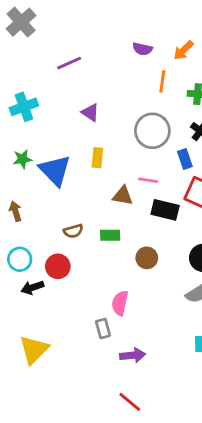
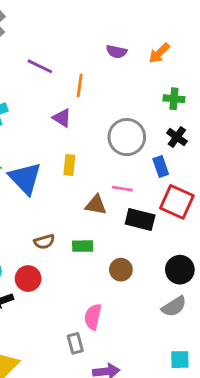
purple line: (69, 63) -> (40, 66), turned 50
orange line: (162, 81) -> (80, 85), moved

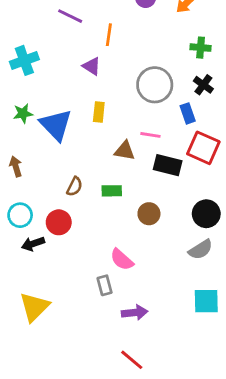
brown semicircle: (44, 242) -> (74, 187), turned -48
pink semicircle: (93, 317) -> (122, 260), turned -60
cyan square: (180, 360) -> (206, 301), size x1.4

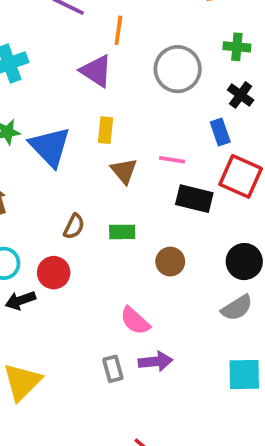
purple triangle: (92, 66) -> (96, 71), size x1.4
gray circle: (155, 85) -> (178, 69), moved
brown triangle: (125, 151) -> (124, 171), moved, turned 40
gray rectangle: (105, 285) -> (113, 369), moved
purple arrow: (135, 313) -> (155, 361), moved

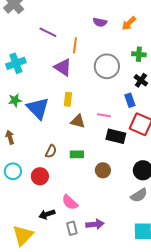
brown triangle: (124, 171) -> (78, 121), turned -35
black arrow: (20, 300) -> (47, 214), moved
pink semicircle: (135, 321) -> (70, 202), moved

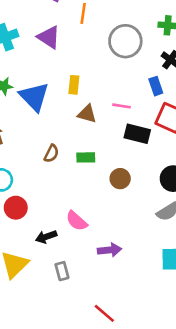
purple triangle: (63, 67) -> (49, 37), moved
red circle: (40, 176) -> (16, 208), moved
gray rectangle: (72, 228) -> (62, 271), moved

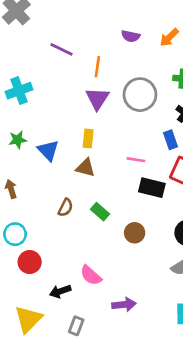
purple triangle: (49, 37) -> (97, 99), moved, turned 30
blue triangle: (34, 97) -> (48, 150), size x0.7
brown triangle: (87, 114) -> (85, 168), moved
green rectangle: (86, 157) -> (100, 212), turned 42
gray rectangle: (62, 271) -> (76, 326), turned 36

